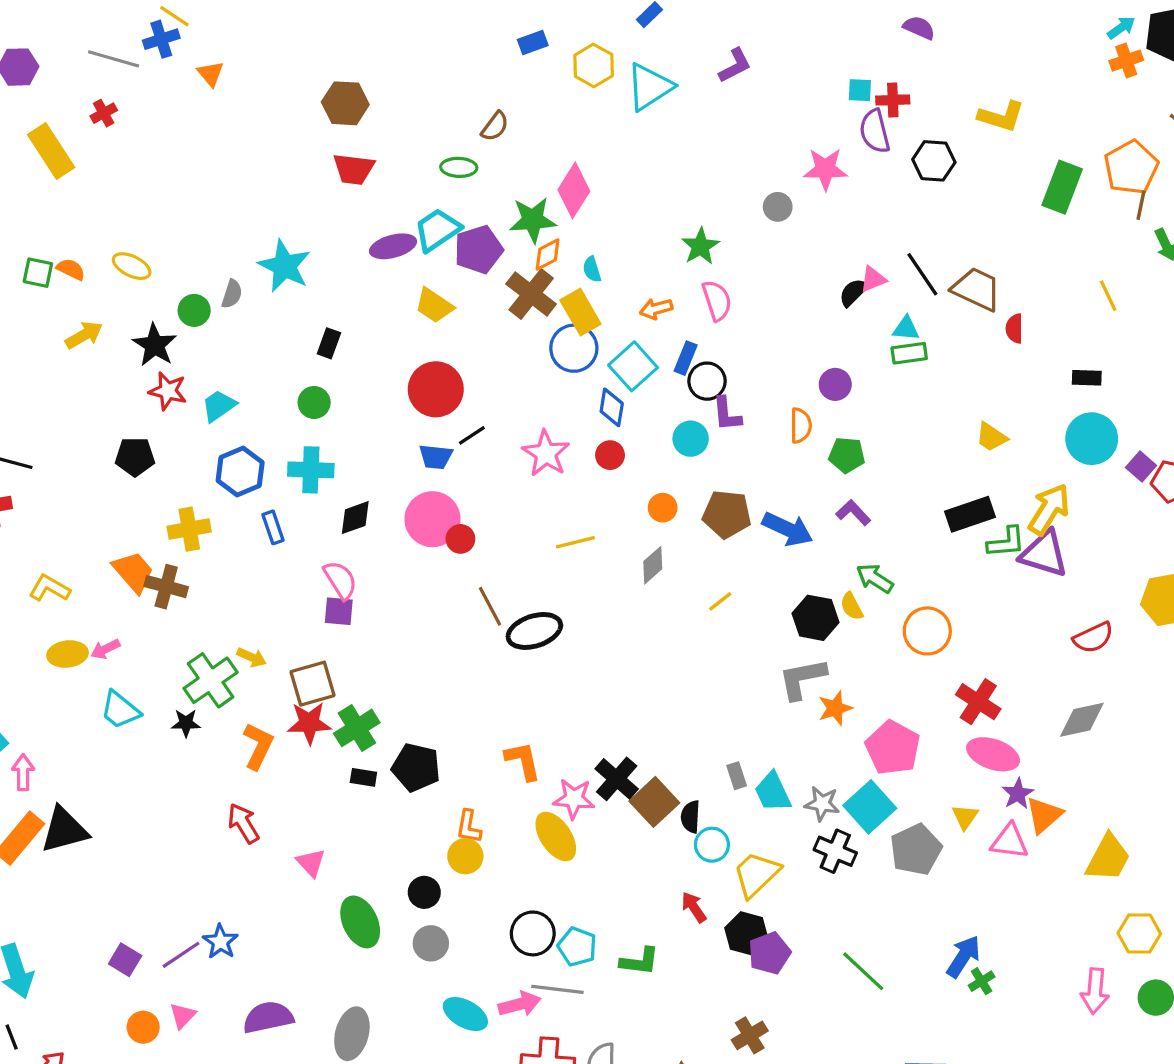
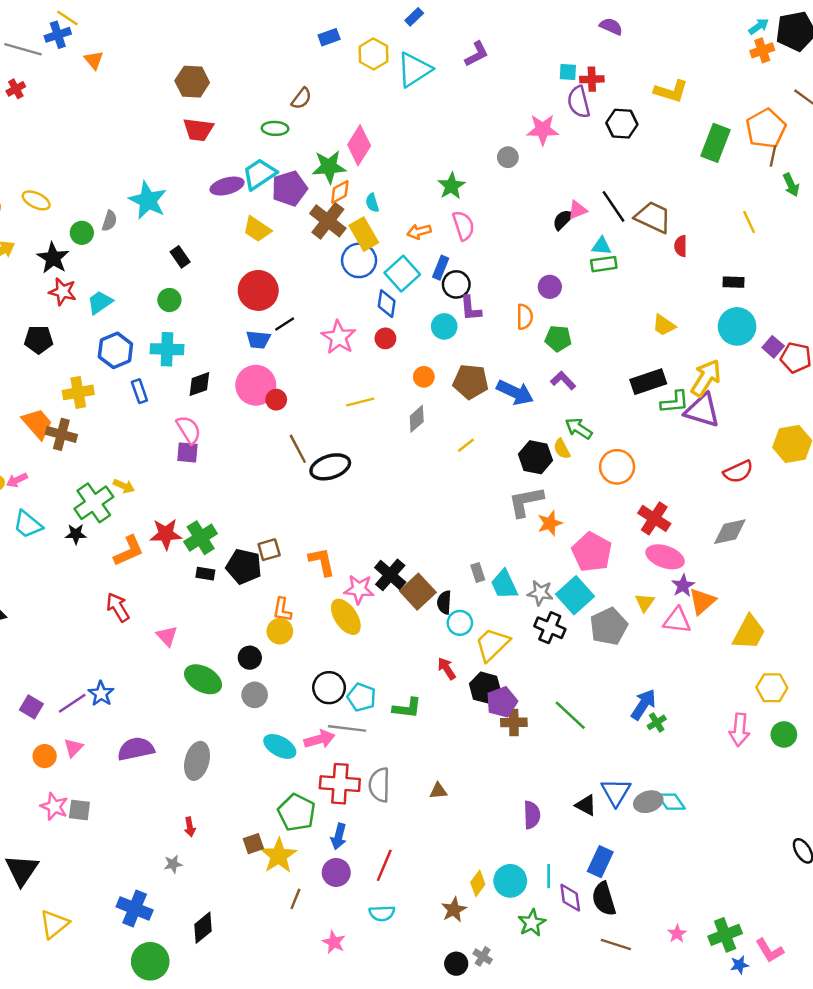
black rectangle: (329, 343) -> (180, 257), turned -55
brown square: (312, 684) -> (269, 550), moved, size x0.7
orange L-shape: (258, 746) -> (129, 551), turned 40
green ellipse: (360, 922) -> (203, 679), turned -36
brown cross: (750, 1035) -> (514, 722), moved, turned 30

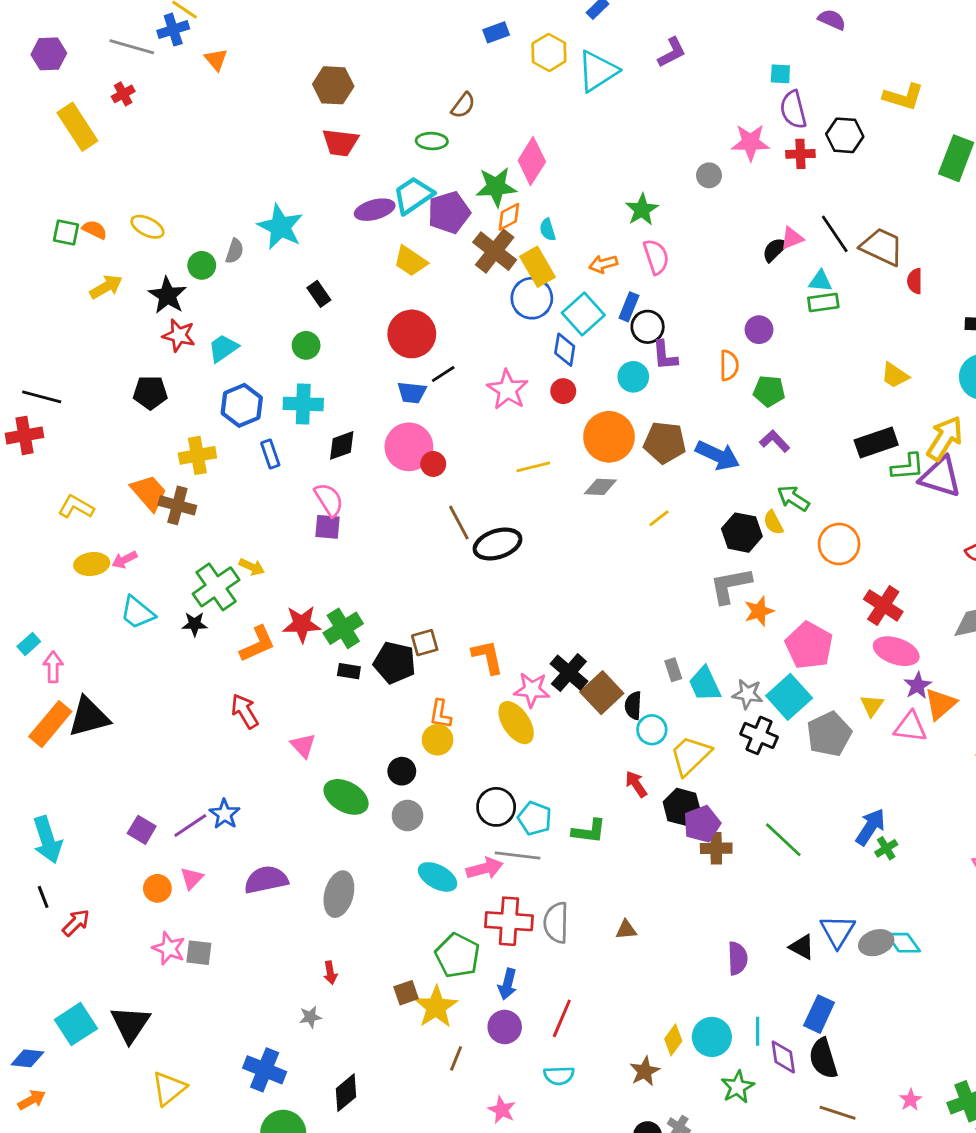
red cross: (592, 79) -> (800, 154), moved
orange circle: (424, 377) -> (609, 437), size x2.0
gray diamond: (417, 419) -> (600, 487), turned 44

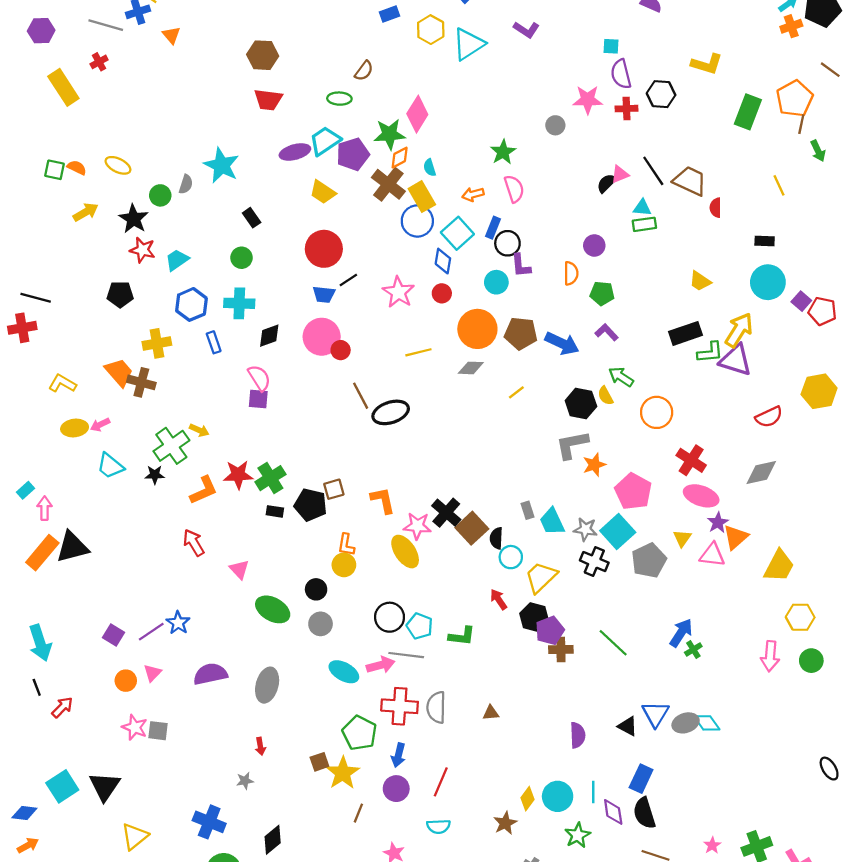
purple L-shape: (672, 52) -> (526, 30), turned 60

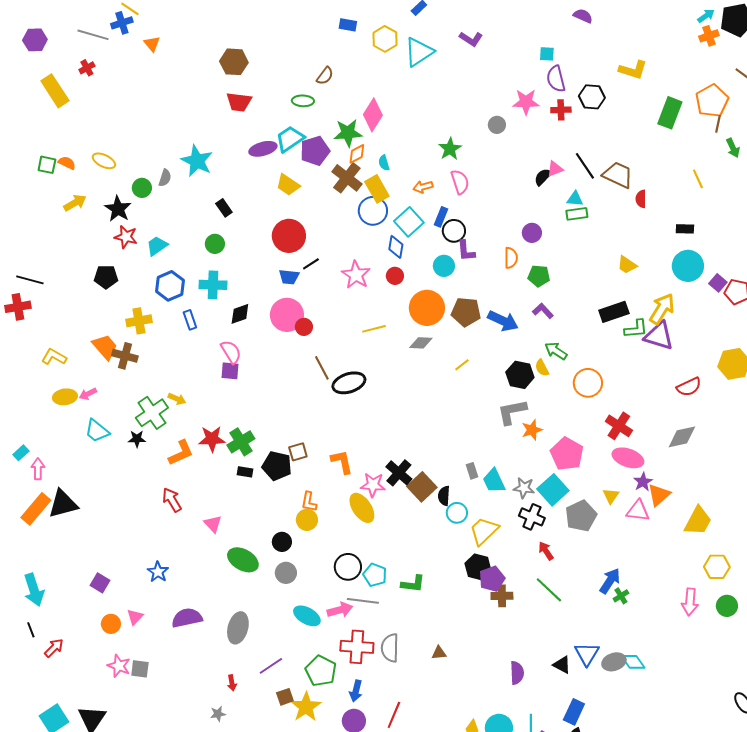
blue rectangle: (390, 14) -> (348, 25), turned 30
red arrow: (499, 599) -> (546, 551), moved
purple line: (151, 632) -> (271, 666), moved

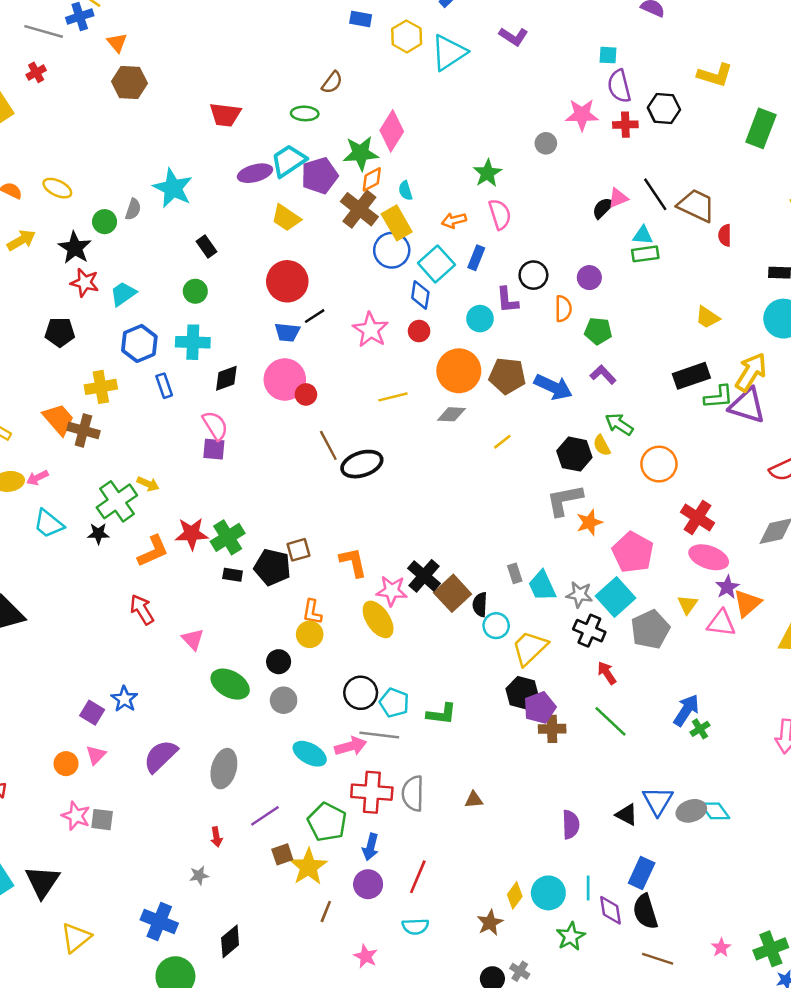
brown hexagon: (234, 62) -> (129, 82), moved
black circle: (454, 231) -> (533, 275), moved
purple square: (100, 583) -> (92, 713), moved
purple semicircle: (187, 618) -> (160, 756), turned -32

